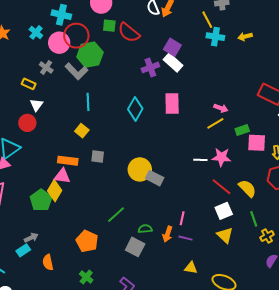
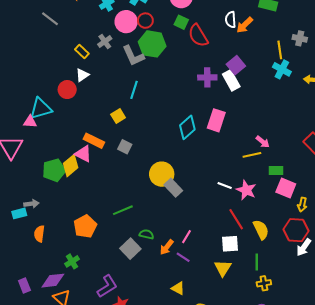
red circle: (76, 36) -> (145, 21), size x0.6
cyan diamond: (135, 109) -> (187, 127), moved

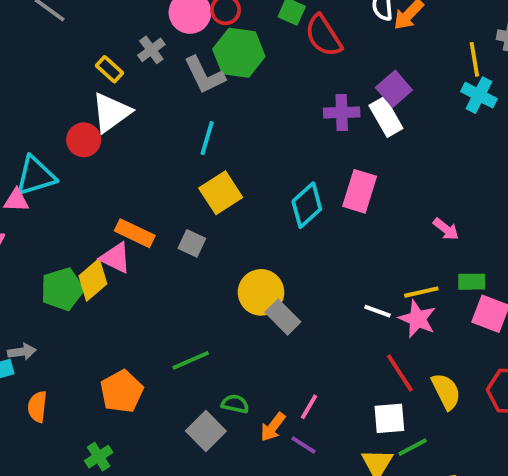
white triangle: (82, 75) -> (111, 112), size x1.6
yellow square: (118, 116) -> (221, 193), moved, size x1.5
yellow line: (252, 155) -> (421, 292), moved
green line: (257, 262) -> (413, 447), moved, turned 63

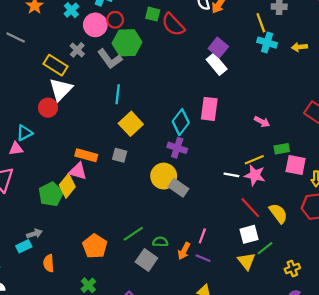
yellow rectangle: (109, 69) -> (55, 65), size x1.5
purple cross: (342, 112) -> (177, 148), moved, turned 30
cyan triangle: (36, 176) -> (24, 133), size x0.7
green line: (191, 360) -> (133, 234), moved

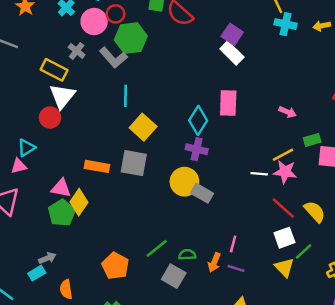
gray square: (120, 155) -> (134, 163), size x1.6
pink triangle: (78, 171) -> (61, 188), moved

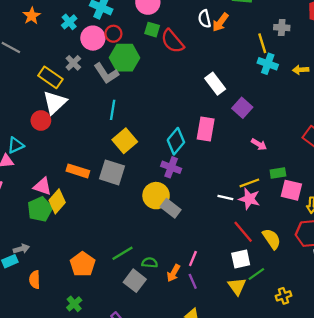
purple square: (232, 34) -> (242, 108), moved
purple line: (236, 268) -> (193, 281), turned 42

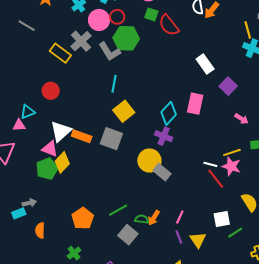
gray cross: (73, 63) -> (81, 41), size x1.5
white triangle: (55, 102) -> (61, 131), moved
red line: (243, 232) -> (216, 179), moved
orange arrow: (173, 273) -> (154, 218), moved
yellow triangle: (237, 286) -> (198, 240), moved

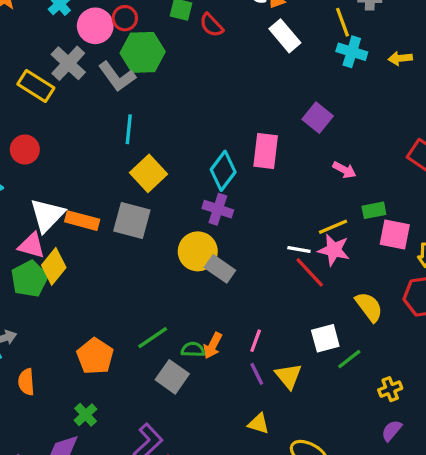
red semicircle: (169, 25) -> (211, 25), size x0.7
white rectangle: (205, 64) -> (285, 36), moved

